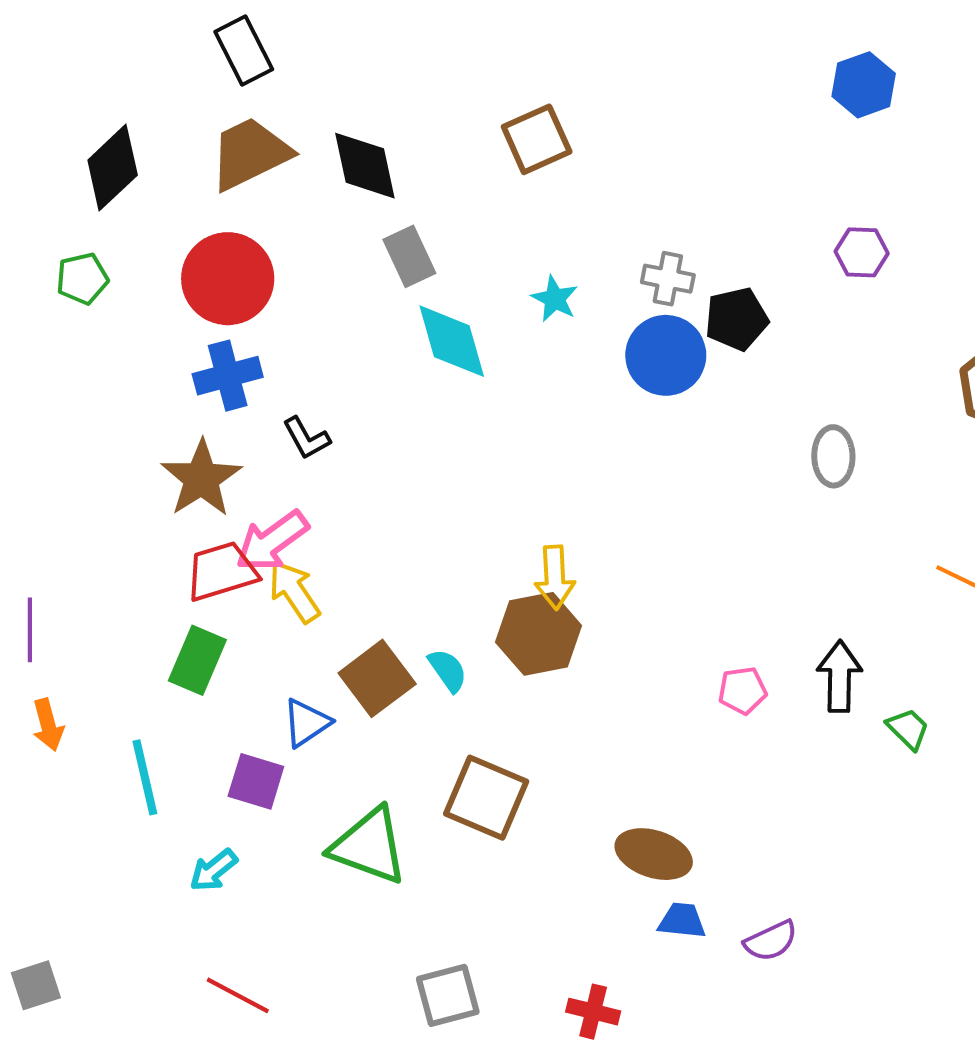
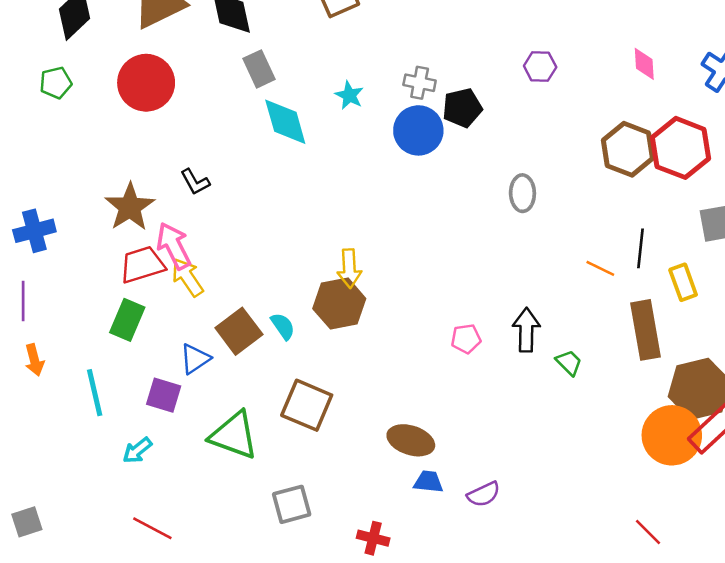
blue cross: (228, 376) -> (34, 231), moved
pink arrow: (272, 541) -> (174, 246), turned 99
gray square: (448, 995) -> (292, 504), moved

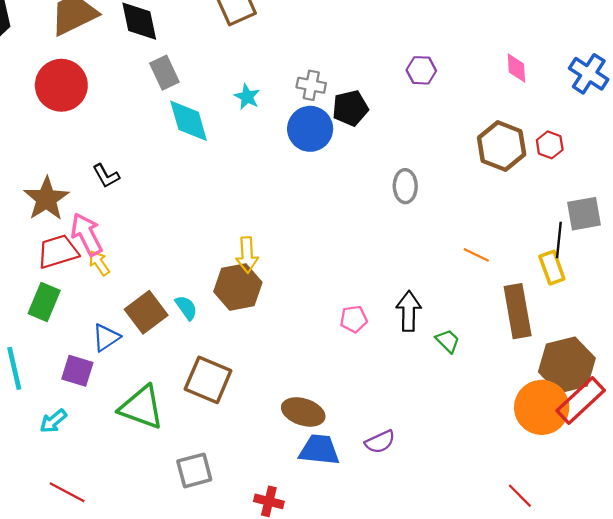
red hexagon: (681, 148) -> (550, 145), size x0.5
black line: (640, 248) -> (559, 240), moved
yellow arrow: (187, 277) -> (99, 263), size x0.7
blue trapezoid: (428, 482) -> (319, 450), size x1.5
purple semicircle: (484, 494) -> (380, 442), moved

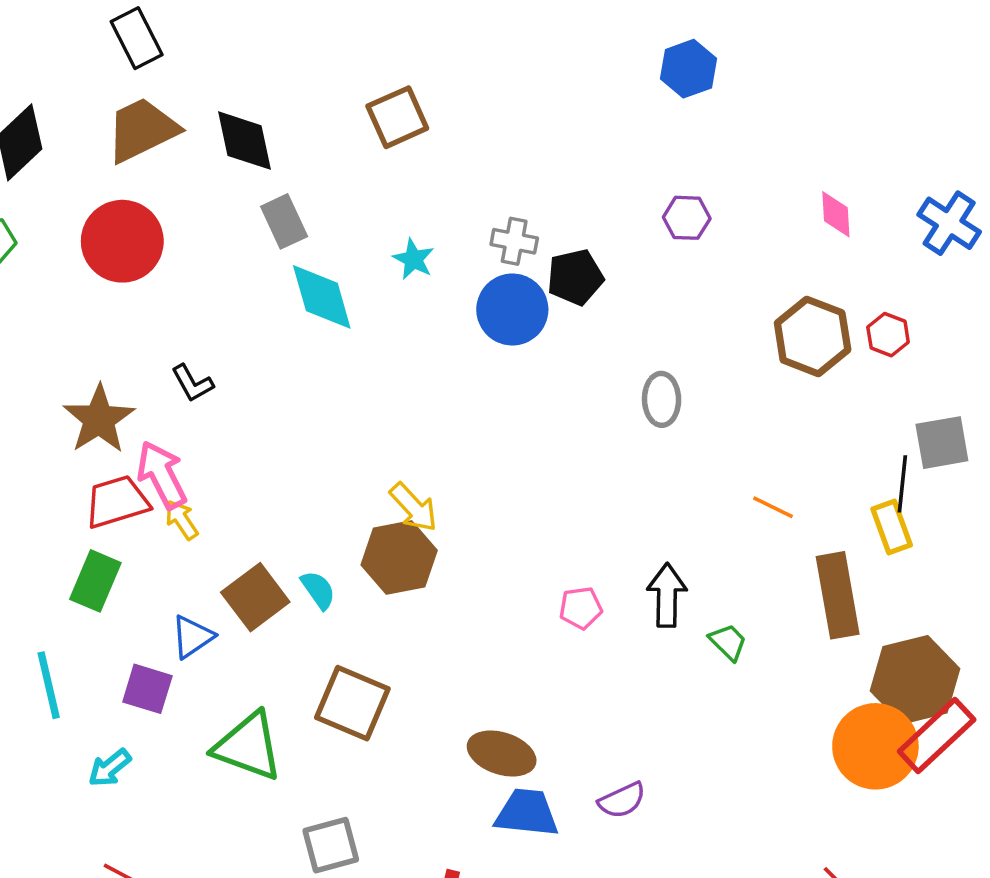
yellow arrow: (247, 255) -> (413, 507), turned -40

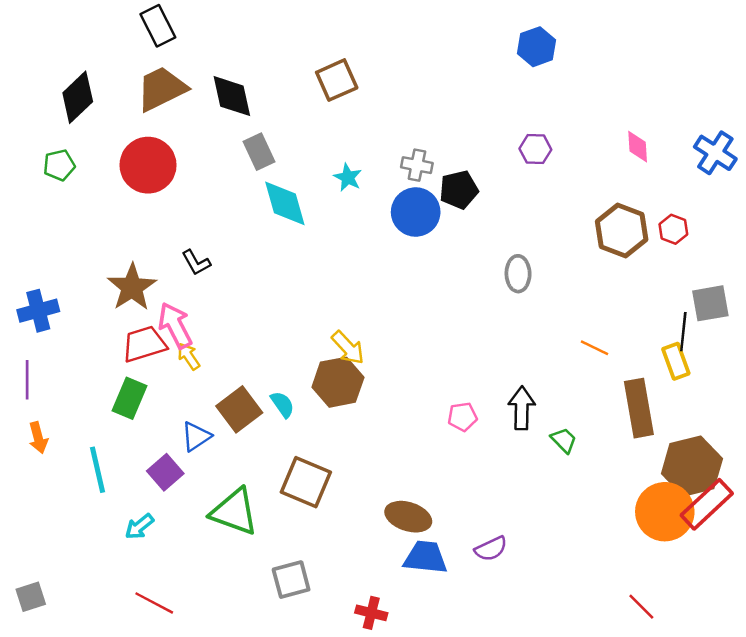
purple square: (147, 689) -> (165, 472), turned 32

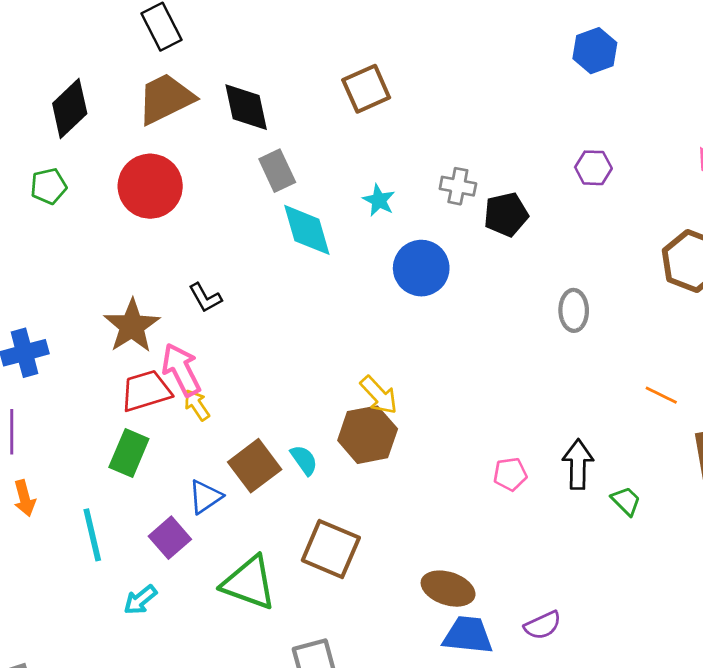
blue circle: (416, 212) -> (421, 268), moved

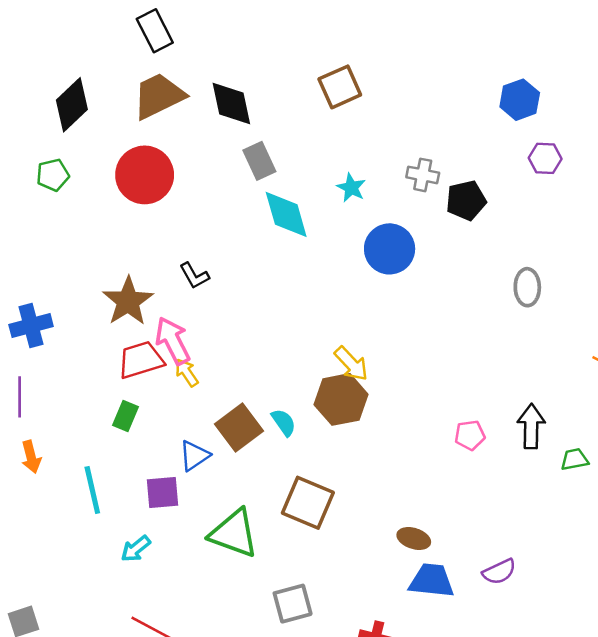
blue hexagon: (595, 51) -> (520, 100), moved
green rectangle: (129, 453) -> (125, 416), size x0.7
green trapezoid: (626, 501) -> (574, 459), turned -56
purple square: (170, 538) -> (162, 493), turned 36
brown ellipse: (448, 589) -> (414, 538), size x0.7

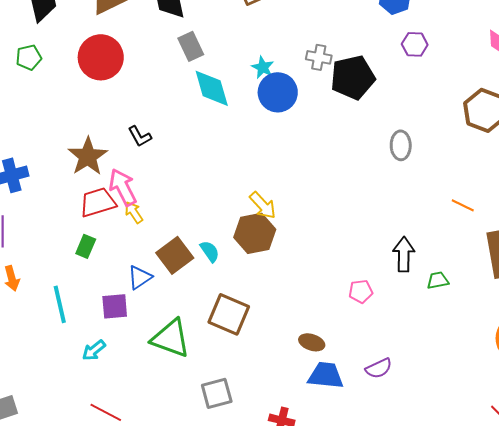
black pentagon: (466, 200) -> (353, 77), size x1.4
blue circle: (390, 249) -> (278, 92), moved
pink pentagon: (470, 435) -> (361, 291), moved

